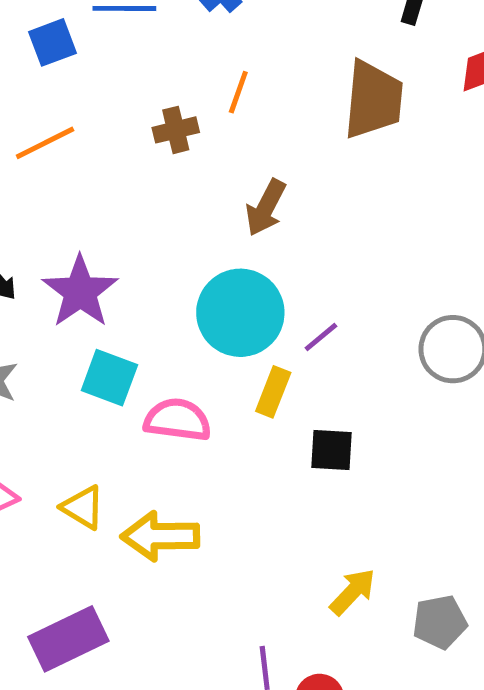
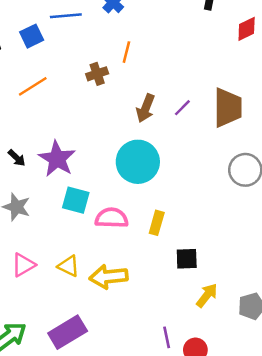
brown trapezoid: (373, 100) -> (228, 108), moved
purple line: (321, 337) -> (182, 108), moved
yellow rectangle: (273, 392) -> (157, 223), moved
black square: (331, 450) -> (187, 259), moved

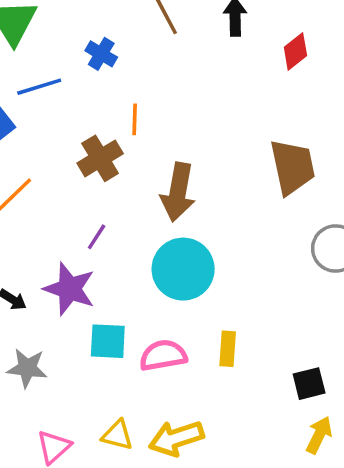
brown cross: (97, 74) -> (100, 158), size x1.4
brown arrow: (146, 108) -> (178, 192), size x1.4
purple line: (182, 108) -> (97, 237), moved
black square: (187, 259) -> (309, 384), moved

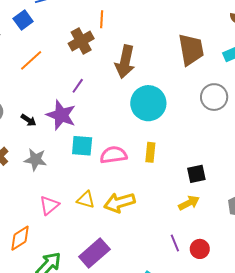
cyan circle: (183, 269) -> (148, 103), moved
yellow arrow: (319, 435) -> (189, 203), moved, turned 35

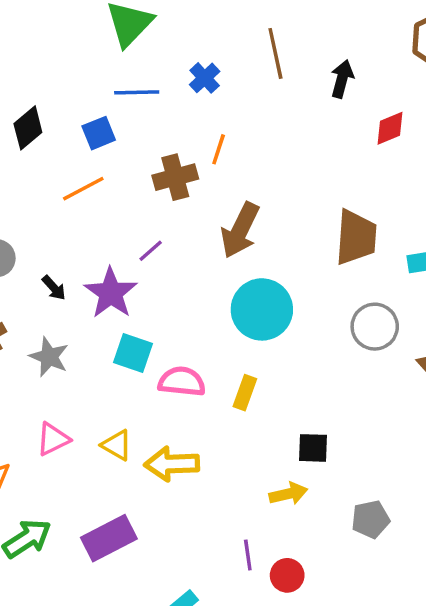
blue square: (23, 20) -> (99, 133), moved

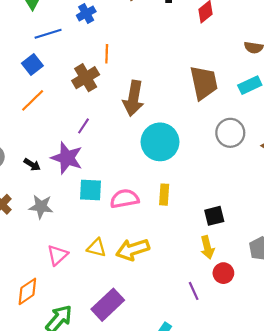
blue cross: (205, 78) -> (86, 13), turned 30
yellow arrow: (288, 494) -> (207, 247), turned 105
red circle: (287, 575) -> (223, 273), moved

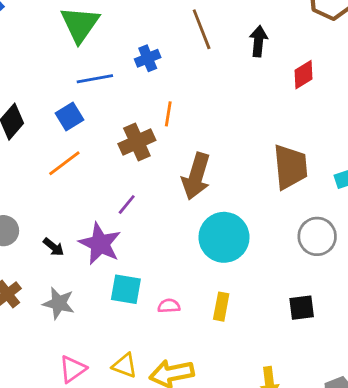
pink semicircle: (125, 199) -> (169, 306), size x0.6
black square: (214, 216) -> (302, 308), moved

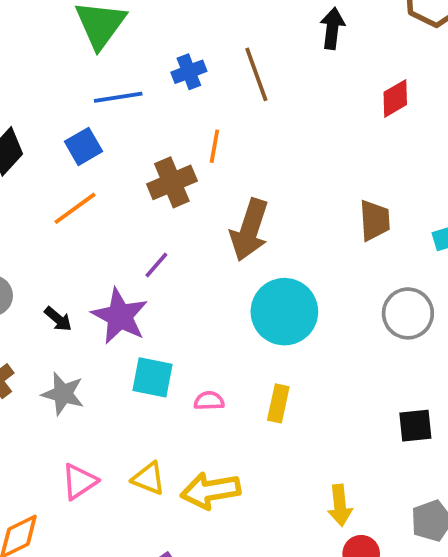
brown line: (202, 29) -> (256, 74), moved
black arrow: (258, 41) -> (332, 28), moved
brown trapezoid: (290, 167) -> (375, 220), size x0.7
black square: (302, 308) -> (415, 426), moved

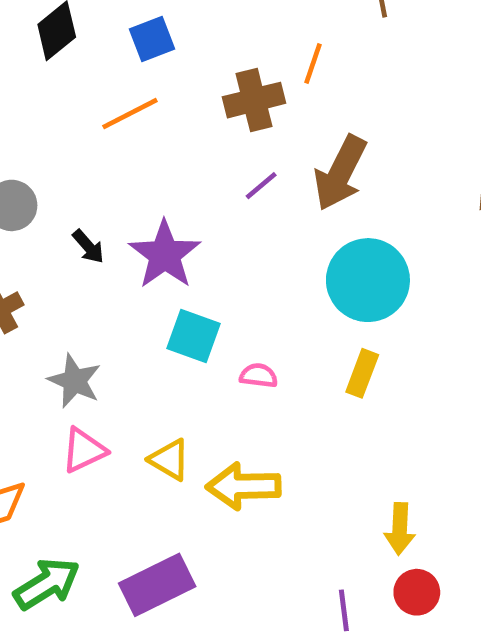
purple line: (156, 265) -> (261, 186), moved
gray star: (63, 394) -> (75, 381), moved
yellow rectangle: (278, 403) -> (362, 373), moved

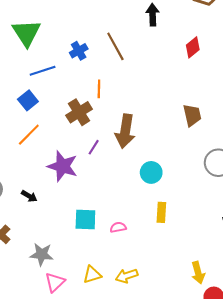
purple star: (165, 255) -> (63, 166), moved
cyan circle: (368, 280) -> (151, 172), size x0.6
yellow triangle: (169, 460) -> (92, 275), turned -30
yellow arrow: (243, 486) -> (127, 276), size x0.7

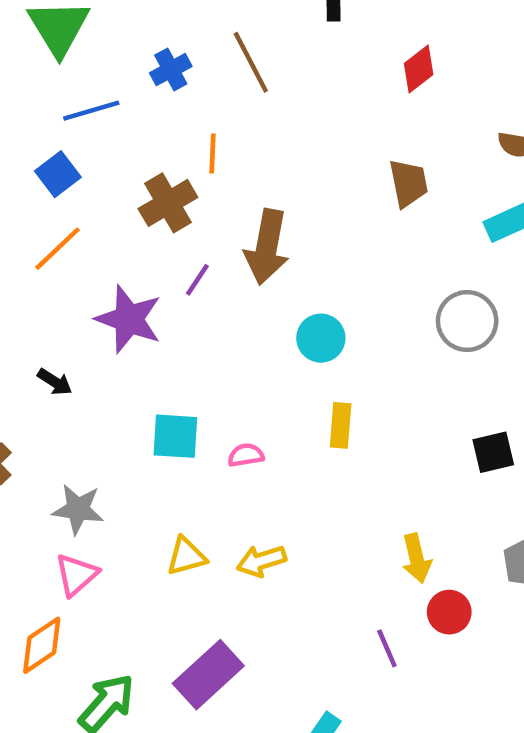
brown trapezoid: (192, 115) -> (408, 183), moved
pink triangle: (55, 282) -> (76, 575), moved

